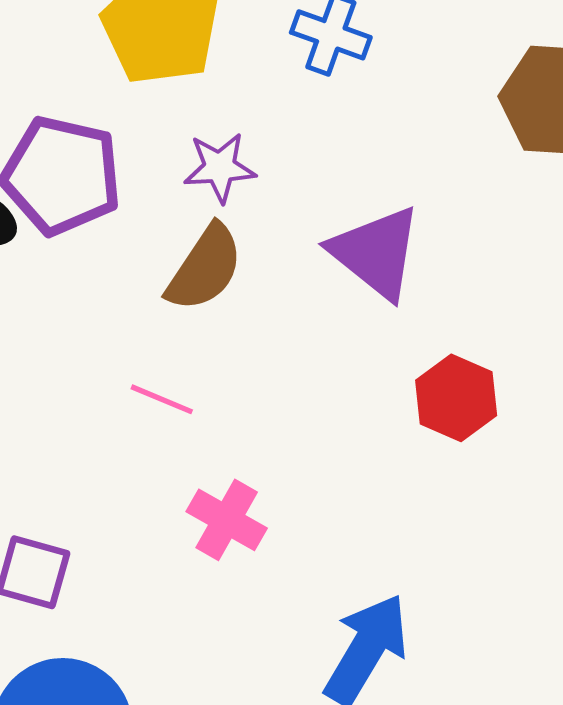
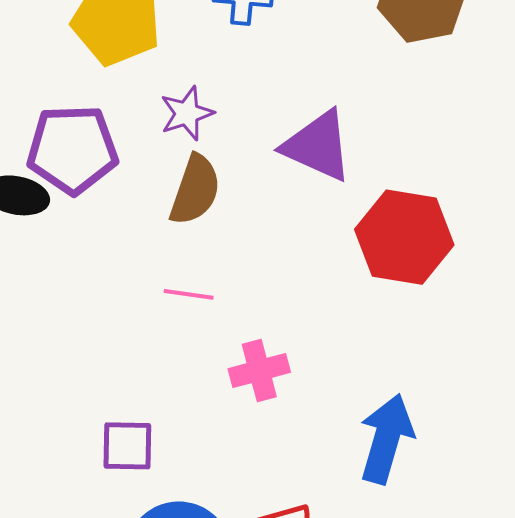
red hexagon: (456, 398) -> (404, 237), size x1.5
pink cross: (227, 520) -> (259, 371), turned -30

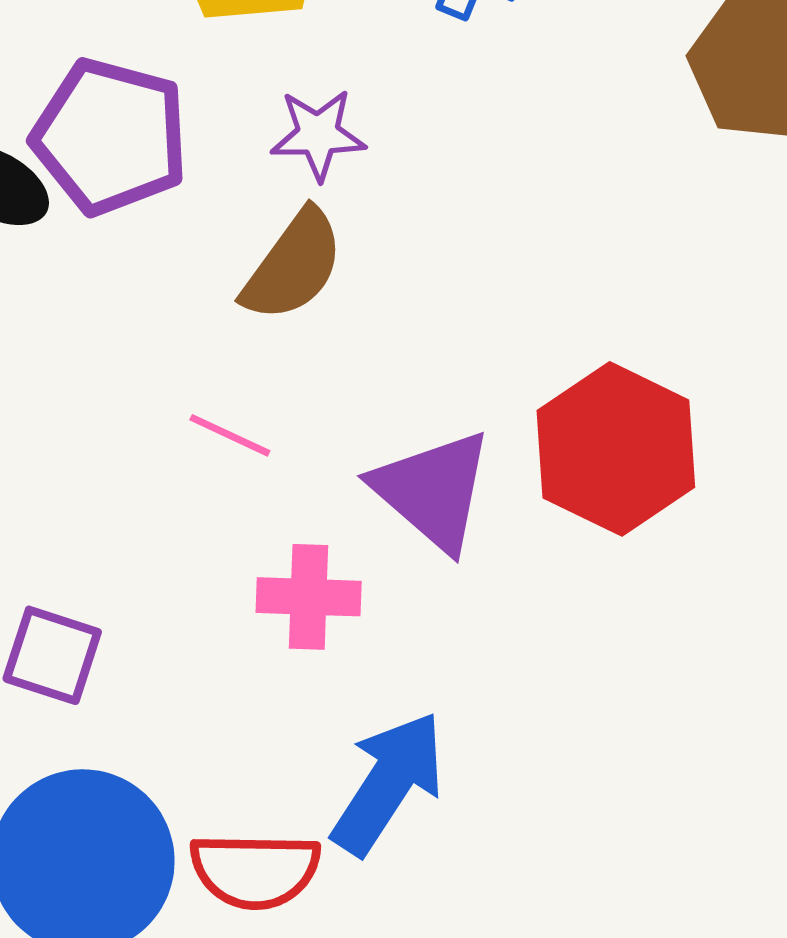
purple triangle: (318, 146) -> (433, 490), moved
blue arrow: (386, 439) -> (388, 783), moved

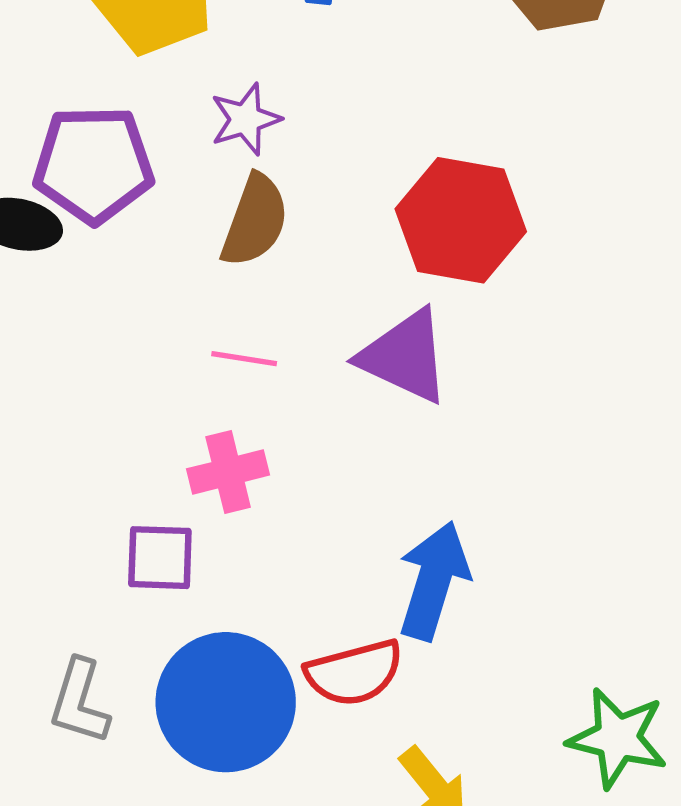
red hexagon: (616, 449) -> (461, 220), moved
pink cross: (309, 597) -> (228, 472), moved

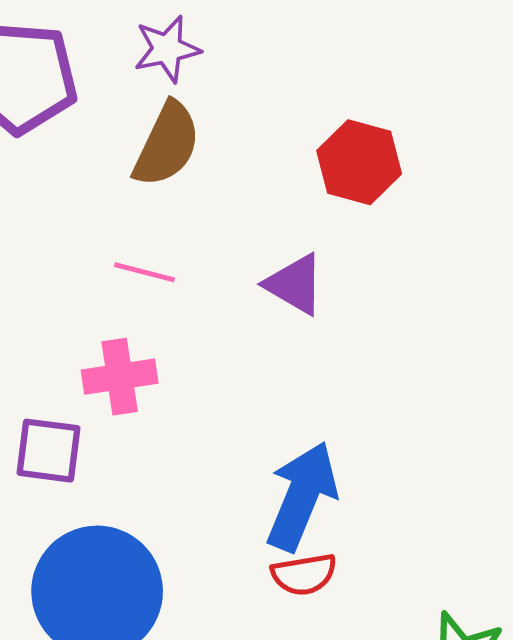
red hexagon: (461, 220) -> (359, 162), size x0.7
purple triangle: (405, 356) -> (295, 284), size x0.7
red semicircle: (354, 673) -> (304, 574), moved, size x0.7

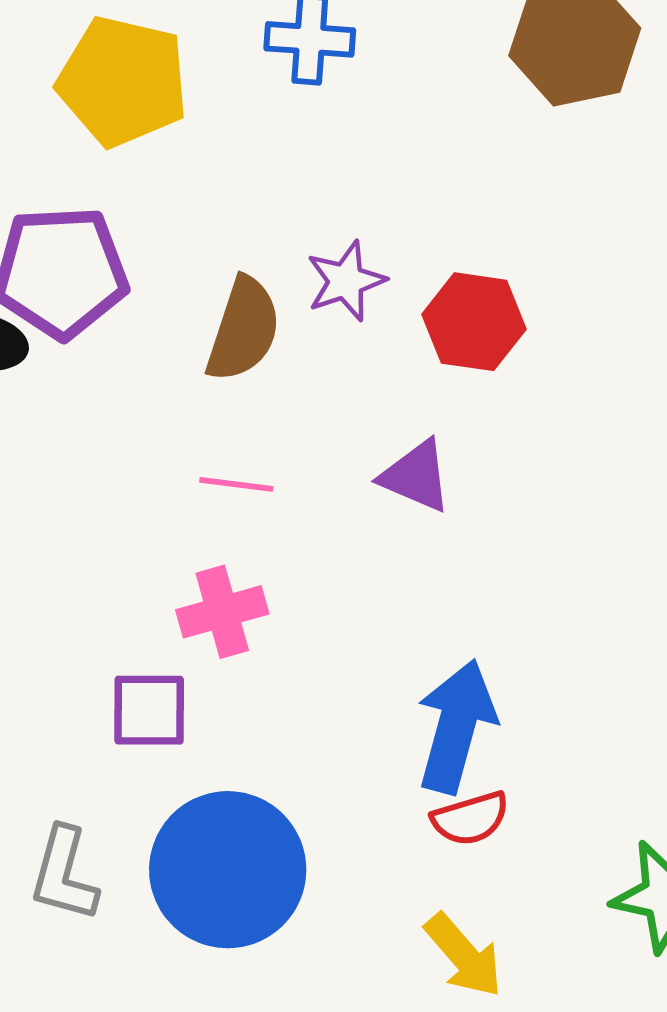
purple star: (167, 49) -> (346, 281), moved

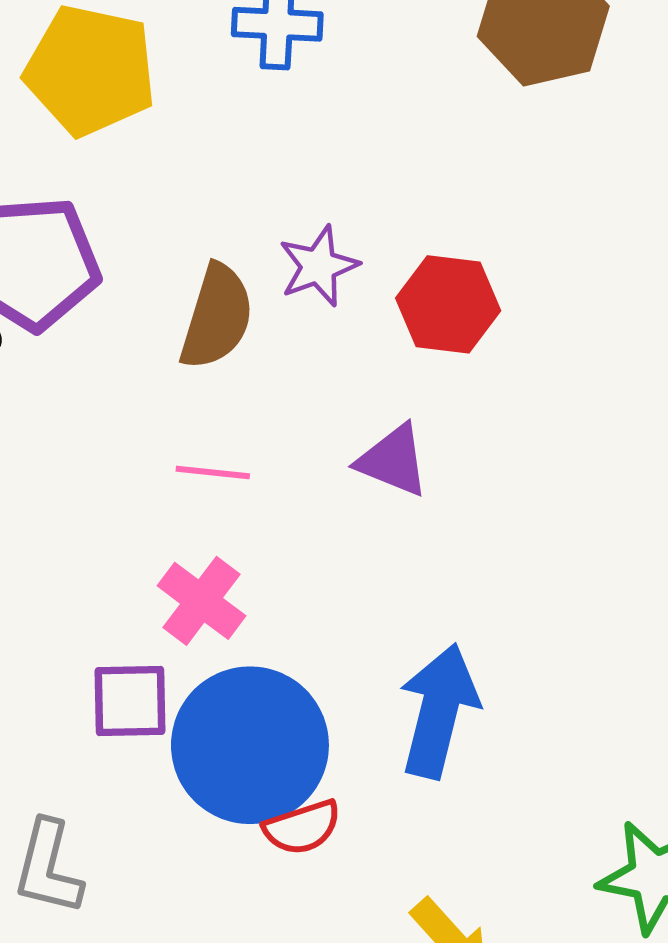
pink cross: (222, 612) -> (201, 601), turned -36
red semicircle: (470, 818) -> (302, 827), moved
blue circle: (228, 870) -> (250, 745), moved

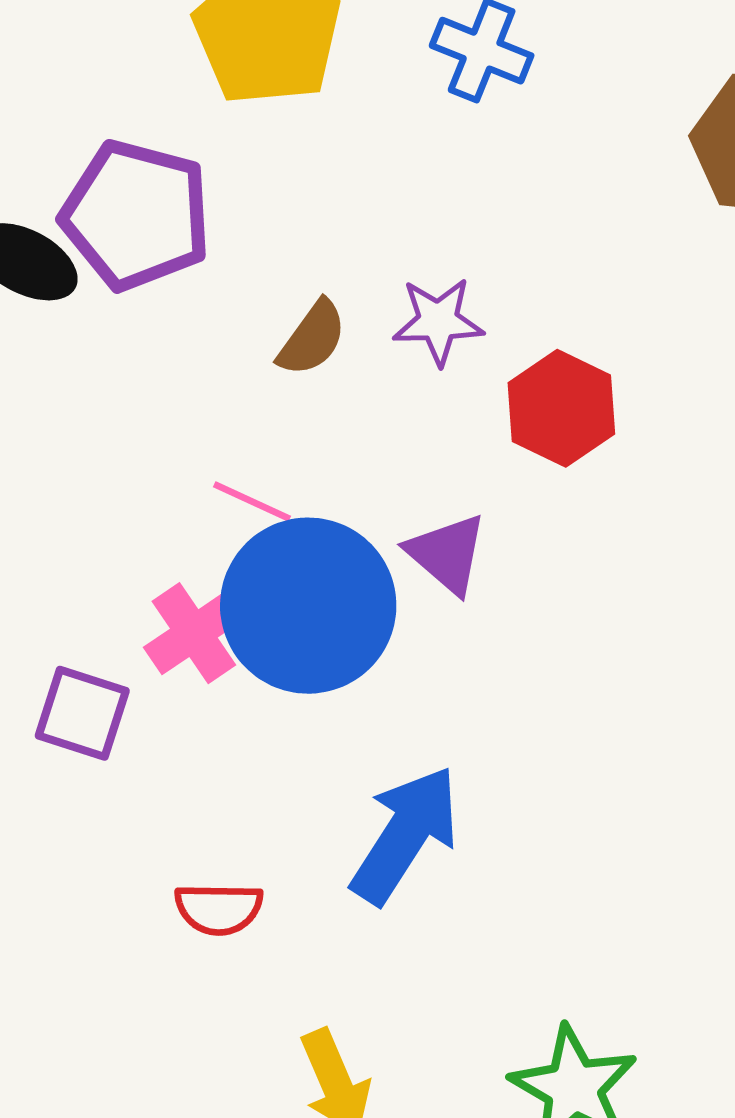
brown semicircle: (217, 317) -> (312, 338), size x0.7
blue circle: (250, 745) -> (308, 606), moved

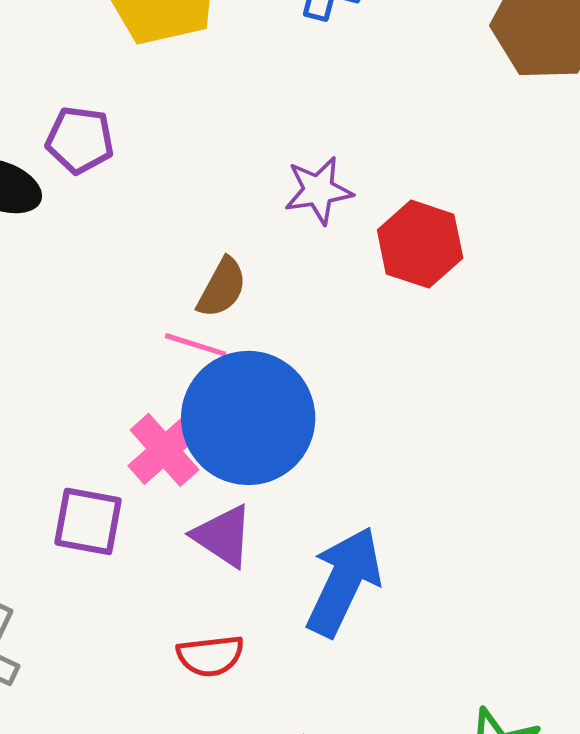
purple pentagon: (136, 215) -> (80, 140), size x0.6
brown semicircle: (312, 338) -> (222, 288), moved
purple triangle: (447, 554) -> (223, 536), moved

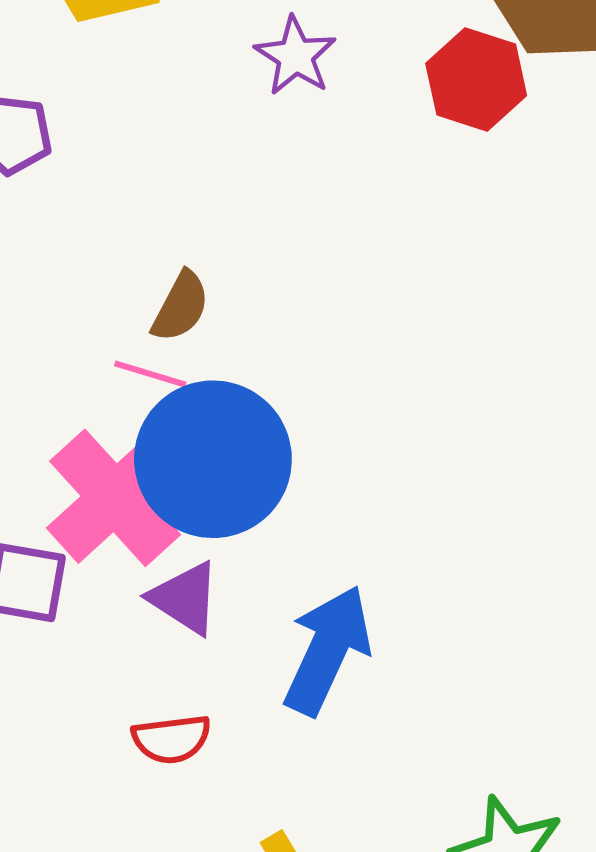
purple star: (318, 190) -> (296, 56), moved, turned -30
red hexagon: (420, 244) -> (476, 80), moved
pink cross: (164, 450) -> (115, 498), size x1.6

